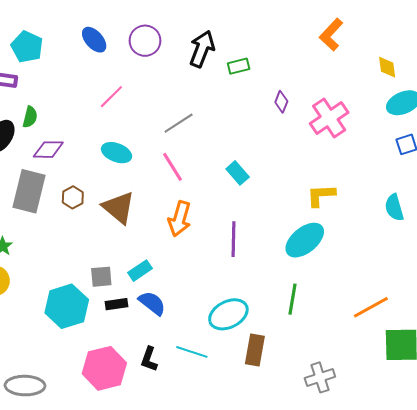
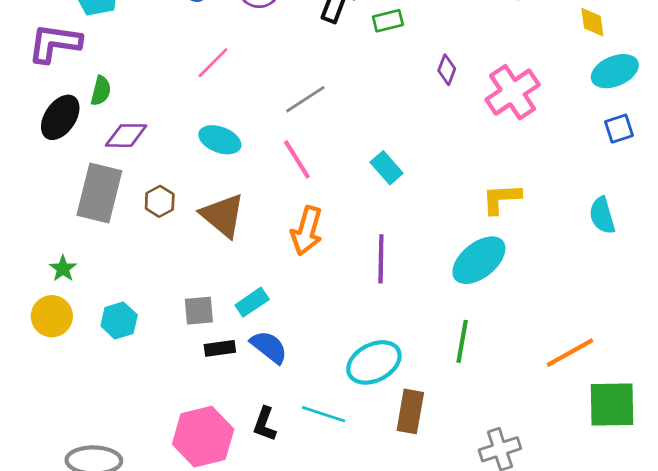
cyan hexagon: (67, 306) -> (119, 320), moved, size x0.6

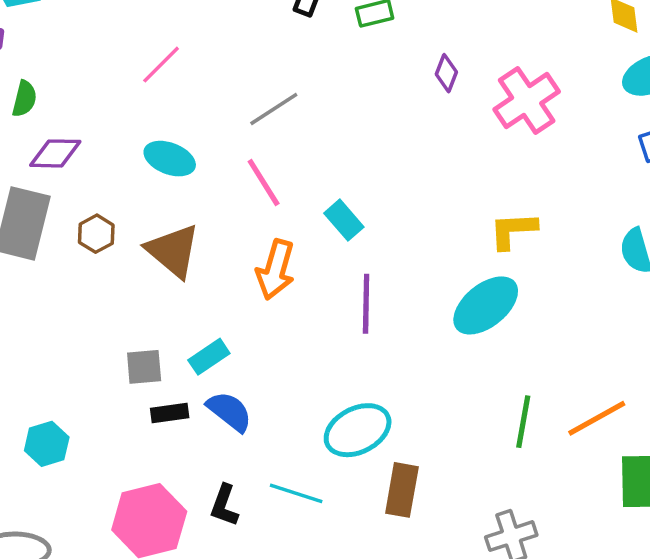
cyan rectangle: (387, 168) -> (344, 220), moved
cyan hexagon: (119, 320) -> (47, 444), moved
green line: (462, 341) -> (523, 422), moved

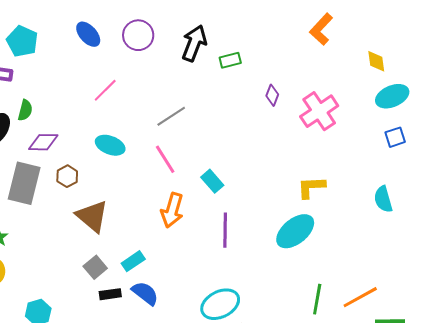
brown hexagon: (96, 234) -> (67, 176), moved
brown triangle: (173, 251) -> (92, 216), moved
gray square: (144, 367) -> (95, 267), turned -35

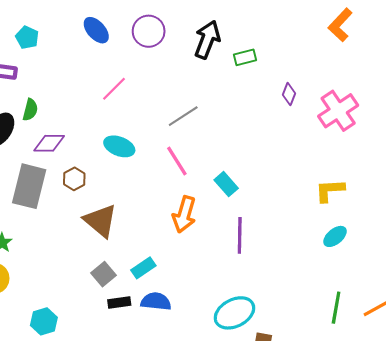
cyan pentagon: (22, 41) -> (27, 37), size x0.7
cyan ellipse: (295, 231) -> (335, 236), moved, size x0.6
blue semicircle: (145, 293) -> (156, 301), turned -32

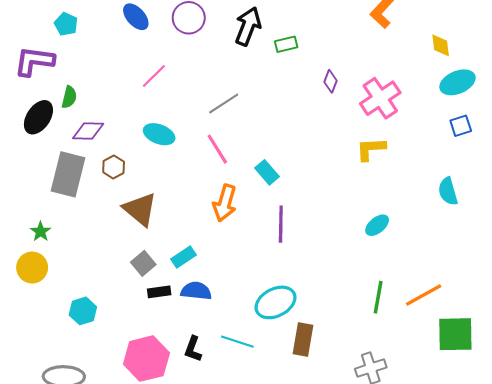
yellow L-shape: (330, 190) -> (371, 149), moved

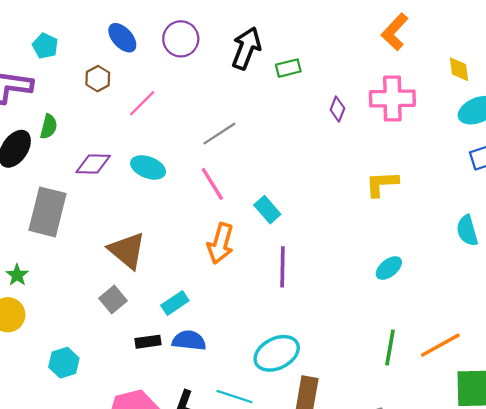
pink cross: (380, 98) -> (392, 98), moved, turned 33
purple diamond: (88, 131) -> (93, 164), moved
brown hexagon: (114, 167) -> (98, 79), moved
gray square: (143, 263) -> (113, 300), moved

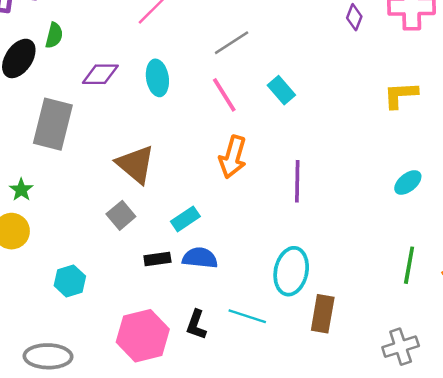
cyan ellipse: (148, 167) -> (157, 78), turned 60
cyan rectangle: (267, 210) -> (281, 90), moved
cyan ellipse: (277, 353) -> (291, 271), turned -51

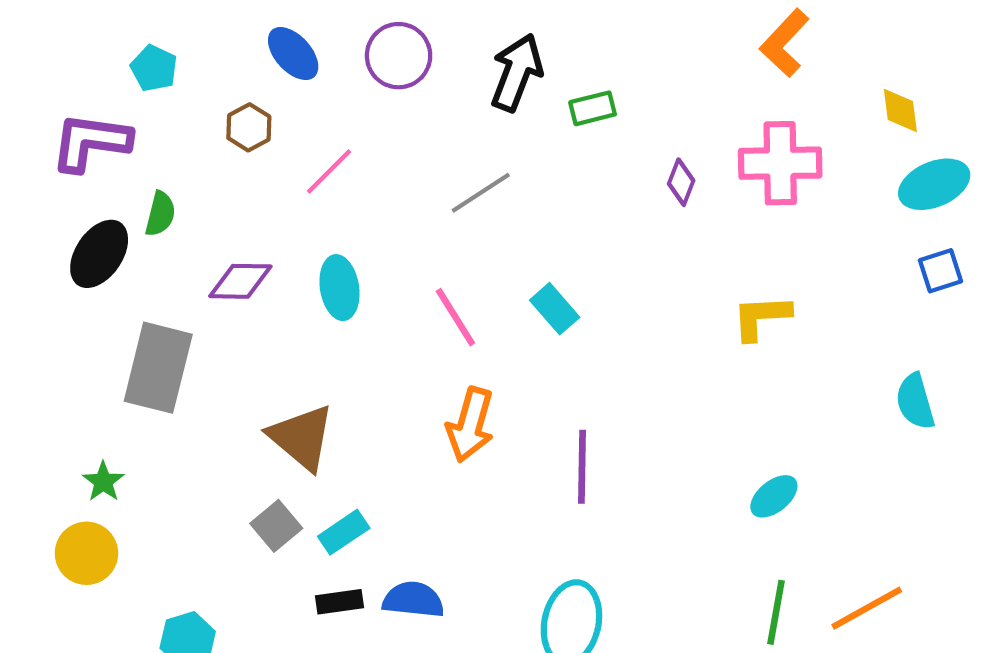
gray line: (232, 43) -> (481, 193), moved
cyan ellipse: (408, 182) -> (774, 496), moved
cyan rectangle: (185, 219) -> (344, 532), moved

